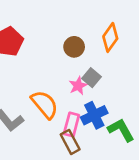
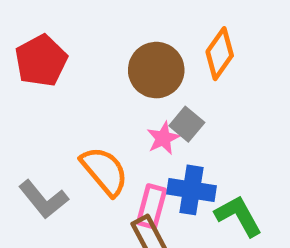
brown circle: (74, 47) -> (156, 70), size x1.5
blue cross: (94, 115) -> (191, 190), turned 35

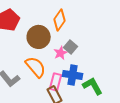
orange diamond: (220, 54) -> (60, 20), moved
brown circle: (156, 70) -> (39, 37), moved

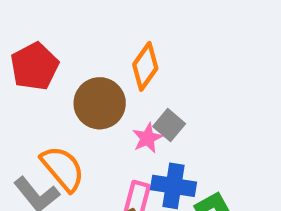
orange semicircle: (36, 67) -> (63, 168), moved

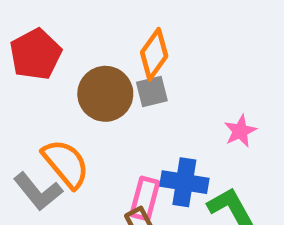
gray square: (169, 125) -> (152, 91), moved, turned 36
pink star: (147, 138) -> (240, 131), moved

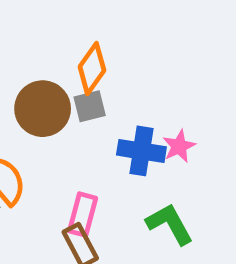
blue cross: (184, 182) -> (141, 151), moved

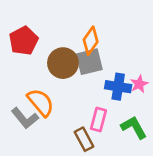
gray square: (90, 106) -> (89, 62), size x1.5
pink rectangle: (83, 215) -> (98, 120), moved

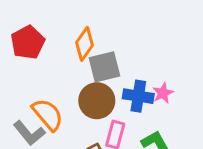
orange diamond: (91, 41) -> (85, 44), moved
brown circle: (63, 63) -> (97, 101), moved

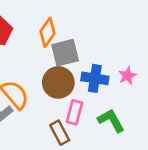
pink star: (163, 93) -> (127, 76), moved

